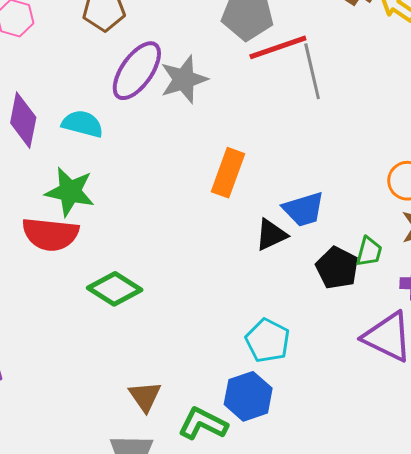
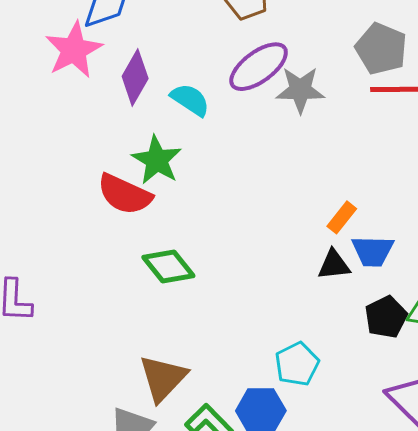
orange rectangle: (228, 173) -> (342, 217), moved, size x0.7
brown triangle: (145, 396) -> (163, 378), size x1.5

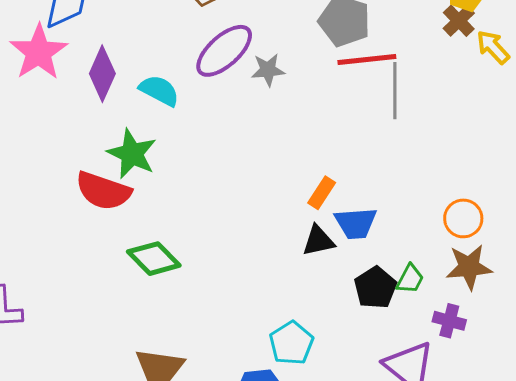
gray star: (300, 90) -> (268, 70), size x0.7

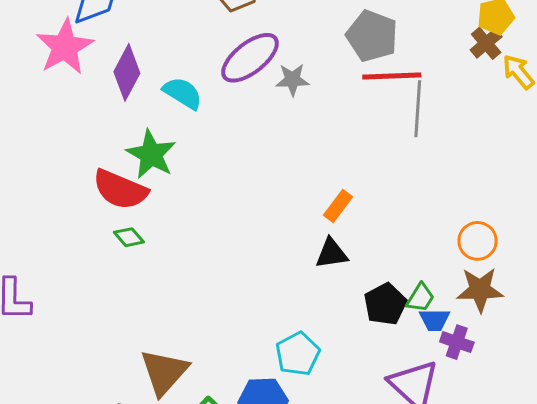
blue trapezoid: (356, 223) -> (435, 320), moved, size x0.7
green diamond: (154, 259) -> (129, 237), moved, size x0.6

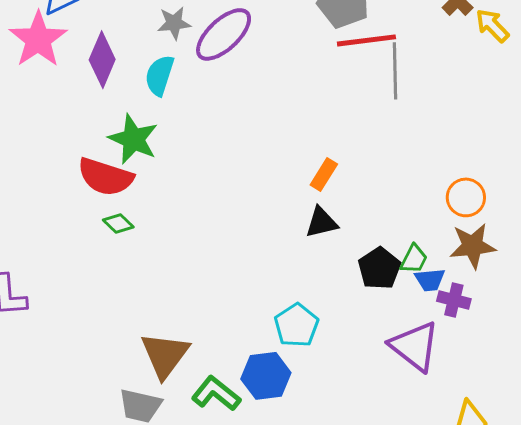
gray star: (292, 80) -> (174, 23), moved
cyan semicircle: (183, 93) -> (159, 75), turned -99

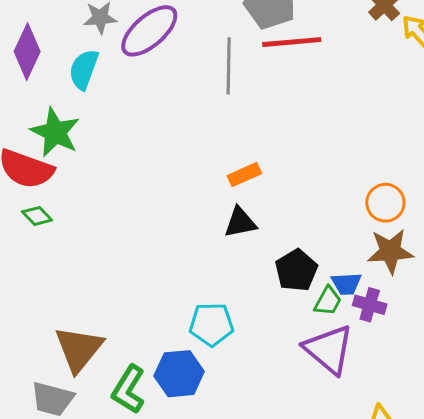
gray line: (395, 71) -> (229, 66), moved
orange rectangle: (324, 175) -> (244, 175), turned 32
green trapezoid: (414, 259) -> (328, 301), moved
cyan pentagon: (296, 325) -> (211, 324), turned 30
green L-shape: (216, 394) -> (129, 389), turned -99

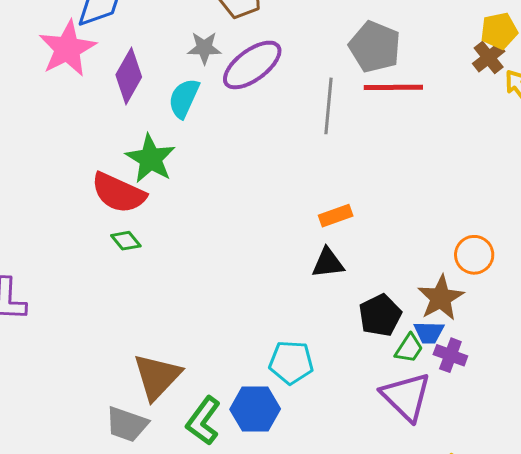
brown star: (390, 251) -> (441, 298), moved, turned -30

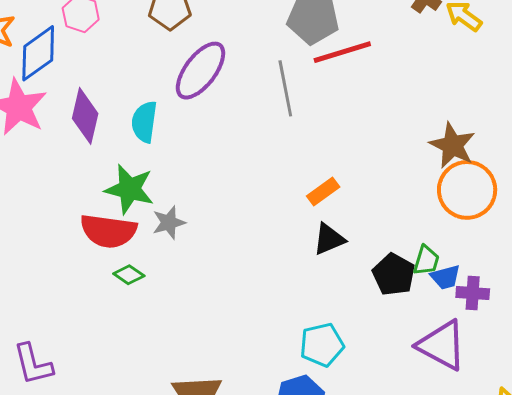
gray star: (204, 48) -> (169, 223), moved
orange circle: (474, 255) -> (467, 190), size x1.5
brown star: (441, 298) -> (452, 145), moved
green trapezoid: (409, 348) -> (426, 260), moved

